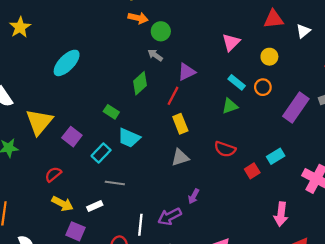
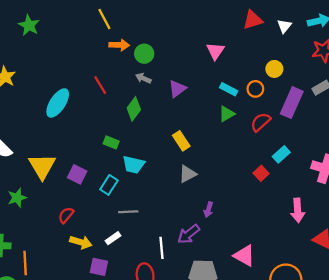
yellow circle: (269, 57) -> (274, 69), moved
red line: (173, 96) -> (100, 85), moved, turned -48
red semicircle: (225, 149) -> (261, 122), moved, turned 130

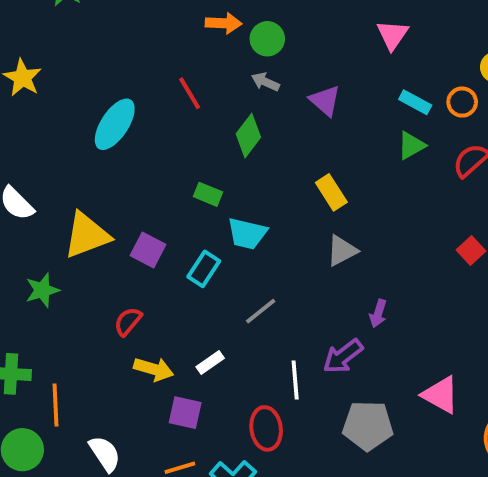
purple triangle: (177, 89) -> (325, 101), turned -42
yellow triangle: (42, 166) -> (87, 235), turned 40
gray line: (128, 212) -> (261, 311), moved, turned -36

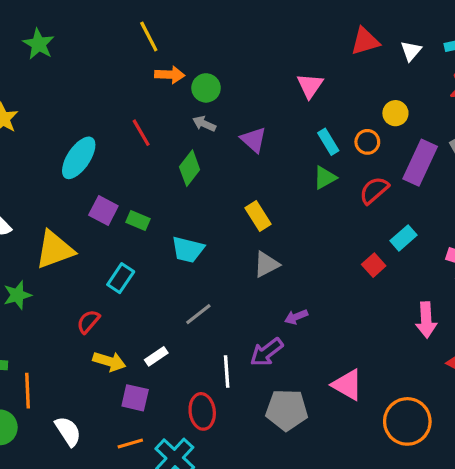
cyan rectangle: (415, 102) -> (328, 142), turned 30
green rectangle: (208, 194) -> (138, 221), moved
purple square: (148, 250) -> (103, 211), moved
cyan rectangle: (204, 269) -> (121, 278), moved
purple arrow: (378, 314) -> (296, 317), turned 50

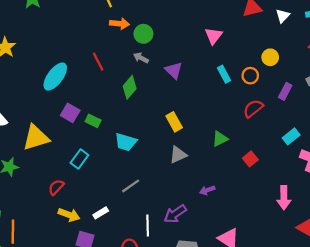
purple rectangle: (420, 163) -> (285, 91), size x0.6
green triangle: (325, 178) -> (220, 139), moved
cyan rectangle: (404, 238) -> (291, 136), moved
purple arrow: (296, 317) -> (207, 190), moved

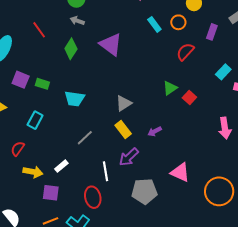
purple triangle: (174, 70) -> (111, 44), moved, size x1.4
yellow rectangle: (174, 122) -> (123, 130), moved
green triangle: (220, 139) -> (170, 88), moved

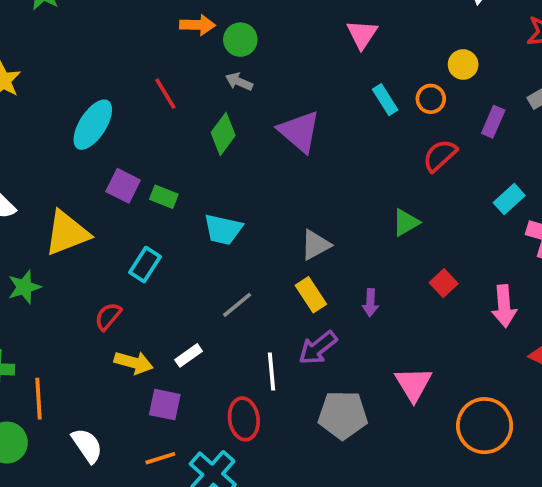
red square: (189, 98) -> (444, 283), moved
purple arrow: (155, 131) -> (370, 303), turned -64
pink triangle: (180, 172) -> (413, 384), turned 30

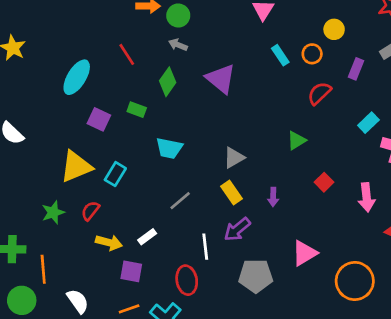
green rectangle: (164, 197) -> (137, 110), moved
yellow triangle: (67, 233) -> (76, 167), moved
green star: (24, 287) -> (53, 212), moved
pink triangle: (413, 384) -> (304, 253), turned 32

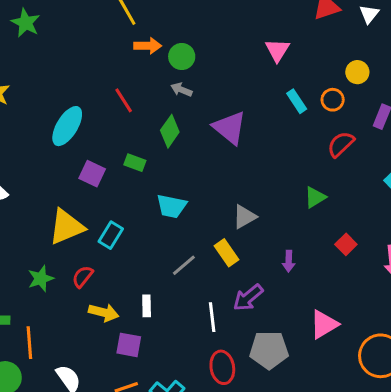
yellow rectangle: (231, 192) -> (226, 253), moved
white rectangle: (147, 237) -> (147, 306), turned -54
red ellipse: (187, 280) -> (222, 367), moved

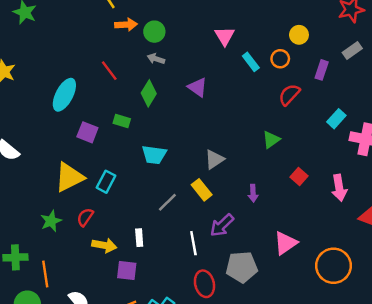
pink triangle: (277, 50) -> (225, 36), moved
purple triangle: (230, 128) -> (197, 87), size x0.7

